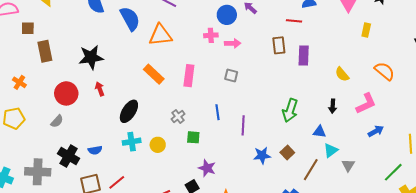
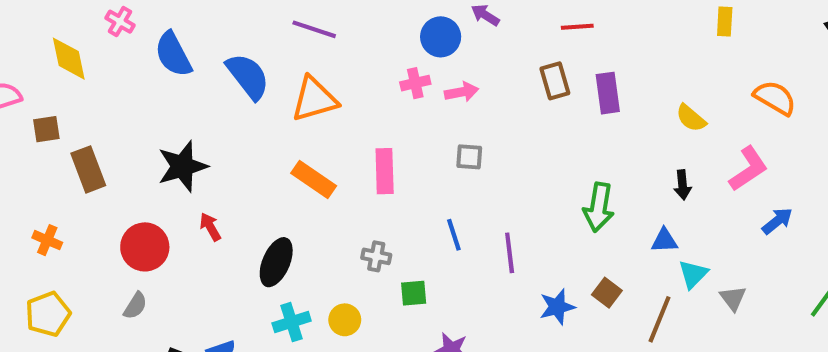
gray cross: (178, 116) -> (376, 256), turned -32

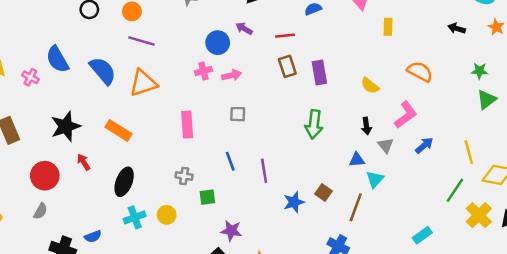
pink cross: (120, 22) -> (30, 77), moved
red line: (577, 27) -> (285, 36), moved
orange rectangle: (314, 180) -> (118, 130), moved
green arrow: (599, 207) -> (314, 124), moved
gray triangle: (733, 298) -> (386, 145), moved

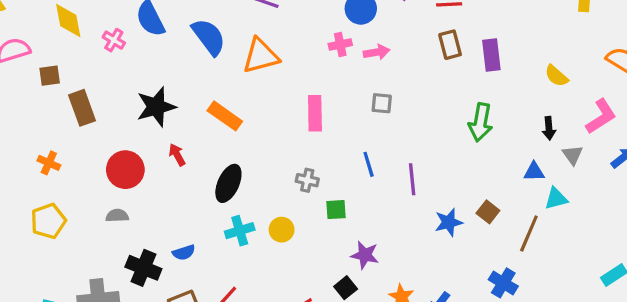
cyan triangle: (375, 179) -> (556, 199), turned 30
gray semicircle: (40, 211) -> (117, 216), turned -126

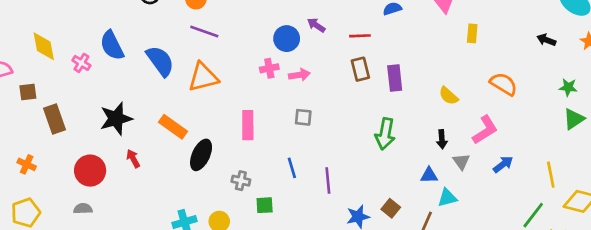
black ellipse: (228, 183) -> (201, 155), moved

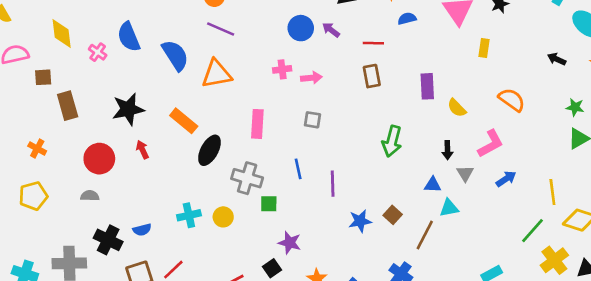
blue circle: (287, 39) -> (301, 28), moved
purple rectangle: (395, 78) -> (427, 86), moved
gray cross: (241, 181) -> (247, 178), size x1.6

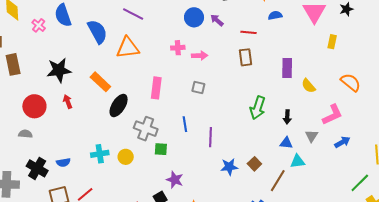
black arrow: (447, 150) -> (287, 117), moved

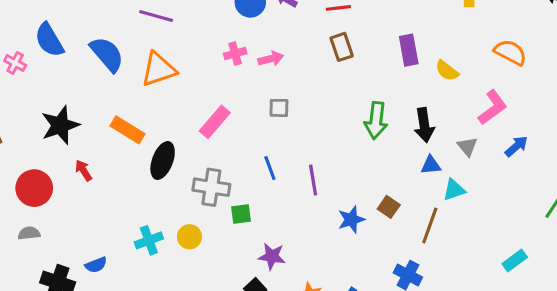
pink rectangle: (156, 88) -> (215, 122), turned 45
black arrow: (287, 117) -> (424, 125), size x1.5

